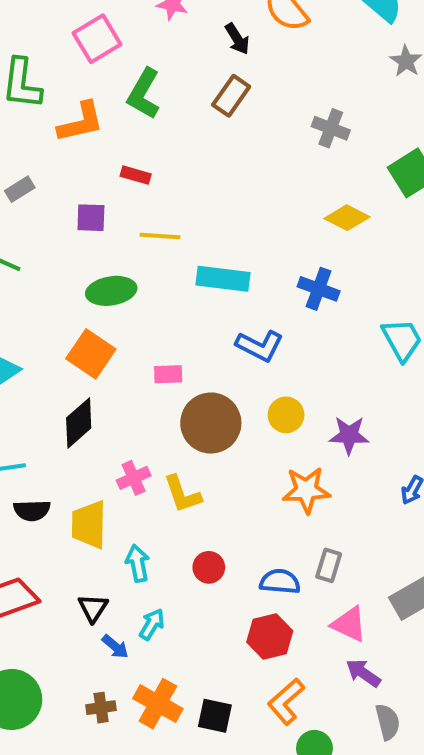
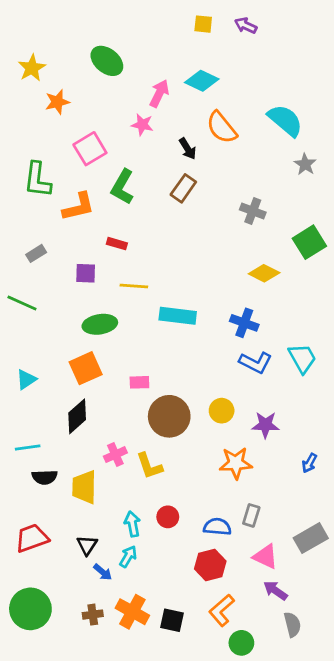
blue L-shape: (260, 346) -> (256, 363), moved
orange square: (91, 354) -> (86, 368), turned 32
cyan arrow: (138, 563) -> (132, 524), moved

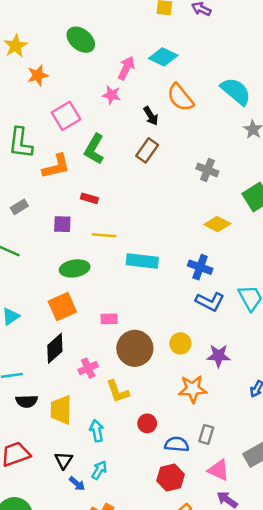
pink cross: (115, 455) -> (88, 368), moved
red circle: (168, 517) -> (147, 423), moved
cyan arrow: (132, 524) -> (97, 431), moved

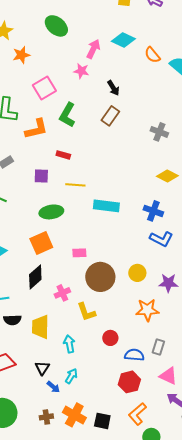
orange semicircle: (180, 97) -> (152, 55), moved, size x0.7

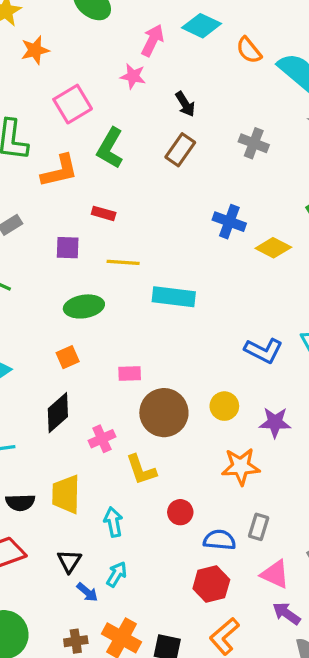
gray cross: (159, 132) -> (254, 143), moved
blue cross: (153, 211) -> (229, 222), moved
orange square: (41, 243) -> (68, 357), size x0.6
black semicircle: (12, 320) -> (20, 502), moved

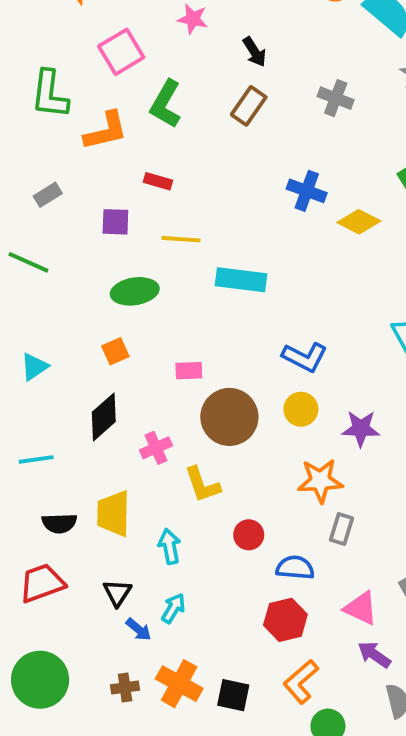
blue L-shape: (264, 351) -> (305, 357), moved
gray rectangle: (259, 527) -> (341, 529), moved

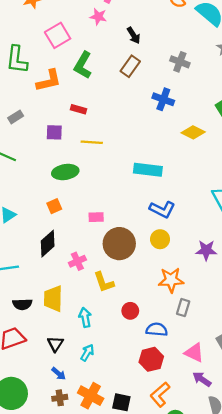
blue cross: (307, 191) -> (163, 99), moved
cyan rectangle: (241, 280) -> (148, 170), moved
purple star: (361, 429) -> (206, 250), moved
blue arrow: (139, 629) -> (59, 374), moved

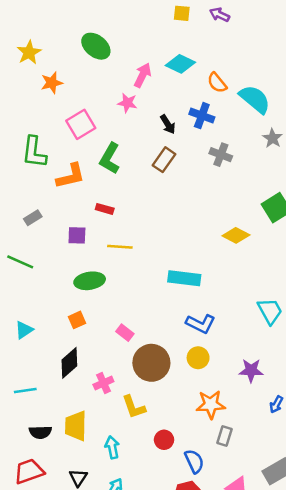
blue cross: (163, 99) -> (202, 116), moved
pink rectangle: (96, 217) -> (125, 333), turned 40
blue semicircle: (157, 330) -> (194, 461), turned 60

